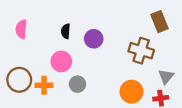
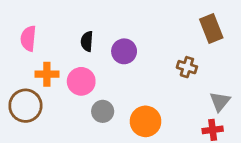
brown cross: (141, 51) -> (187, 67), size x0.6
orange cross: (44, 85) -> (47, 74), moved
orange circle: (131, 92) -> (146, 121), moved

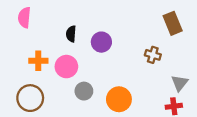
pink semicircle: (28, 38) -> (24, 18), moved
brown circle: (25, 106) -> (30, 98), moved

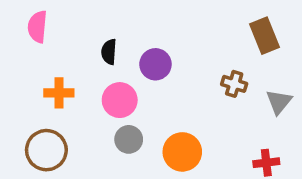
pink circle: (66, 67) -> (120, 100), moved
gray triangle: (180, 83) -> (279, 102), moved

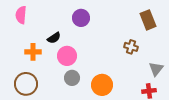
black semicircle: (109, 52) -> (54, 38), moved, turned -128
purple circle: (155, 64) -> (81, 18), moved
gray triangle: (279, 102) -> (156, 69), moved

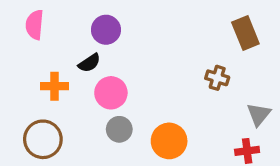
purple circle: (81, 18) -> (106, 30), moved

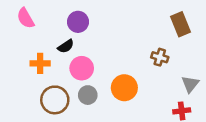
pink semicircle: (35, 25) -> (26, 18), turned -35
brown circle: (43, 139) -> (55, 100), moved
orange circle: (169, 141) -> (124, 88), moved

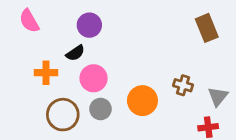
brown cross: (160, 57) -> (183, 85), moved

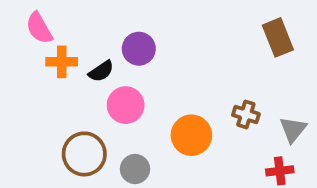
purple circle: (89, 25) -> (139, 49), moved
orange cross: (46, 73) -> (62, 62), moved
gray circle: (101, 109) -> (135, 169), moved

